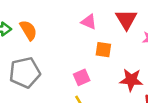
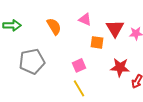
red triangle: (126, 19) -> (115, 28), moved
orange semicircle: (28, 30) -> (54, 26), moved

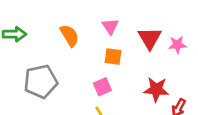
pink triangle: (85, 19) -> (110, 26), turned 32
orange square: (97, 42) -> (113, 57), moved

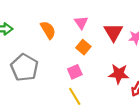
orange square: (113, 57) -> (83, 47), turned 32
gray pentagon: (41, 81) -> (24, 67), turned -30

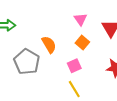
orange semicircle: (48, 30) -> (49, 45), moved

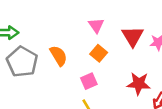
gray pentagon: (27, 62) -> (22, 62), moved

